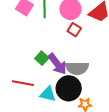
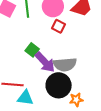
green square: (42, 58) -> (32, 50), moved
cyan triangle: (48, 94) -> (25, 98), moved

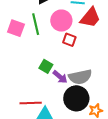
purple arrow: (45, 62) -> (60, 77), size x0.7

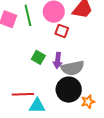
purple arrow: (60, 77) -> (58, 60), moved, turned 56

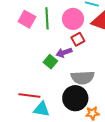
red square: (62, 31) -> (78, 39), turned 32
purple arrow: (58, 60) -> (64, 52), moved, turned 56

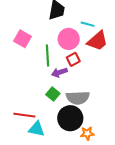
green line: (47, 18) -> (47, 56), moved
green square: (50, 62) -> (53, 94), moved

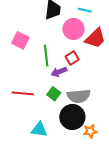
cyan line: (88, 24) -> (85, 10), moved
pink circle: (69, 39) -> (73, 29), moved
red line: (24, 115) -> (23, 93), moved

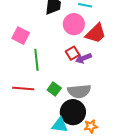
green line: (46, 56) -> (36, 60), moved
purple arrow: (59, 72) -> (83, 58), moved
cyan triangle: (39, 130) -> (60, 125), moved

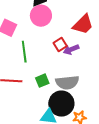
pink circle: (74, 24) -> (41, 16), moved
green square: (54, 89) -> (42, 81), turned 32

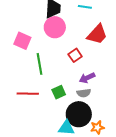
purple arrow: (71, 49) -> (87, 78), moved
gray semicircle: (67, 82) -> (84, 93), size x0.6

